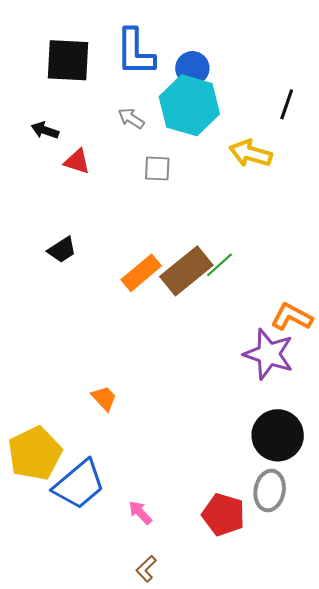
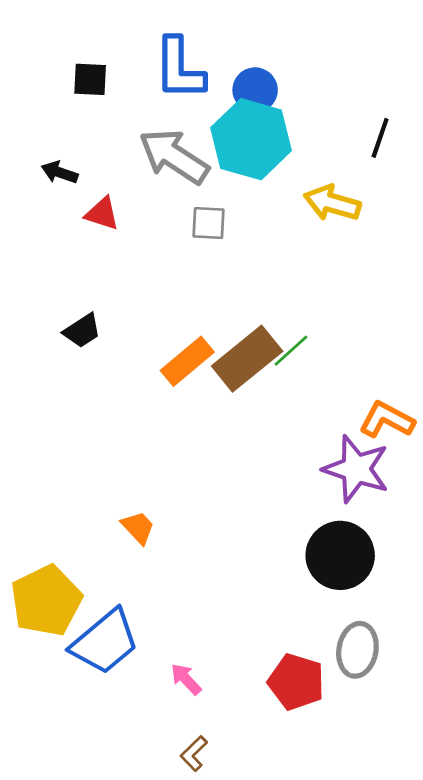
black square: (68, 60) -> (90, 79), size x0.6
gray arrow: (131, 118) -> (174, 156), size x2.0
black circle: (278, 435) -> (340, 555), moved

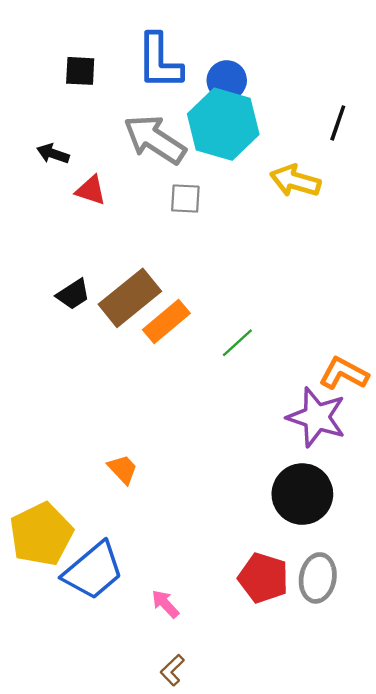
green line: (291, 351) -> (237, 343), moved
brown rectangle: (247, 359) -> (130, 298), moved
red pentagon: (296, 682) -> (263, 578), moved

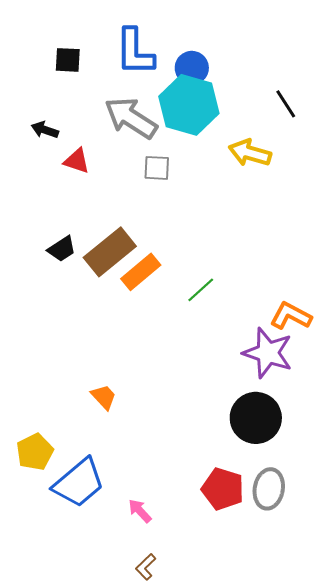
black line: (338, 123) -> (286, 104), turned -52
yellow pentagon: (41, 534) -> (35, 452), size x0.7

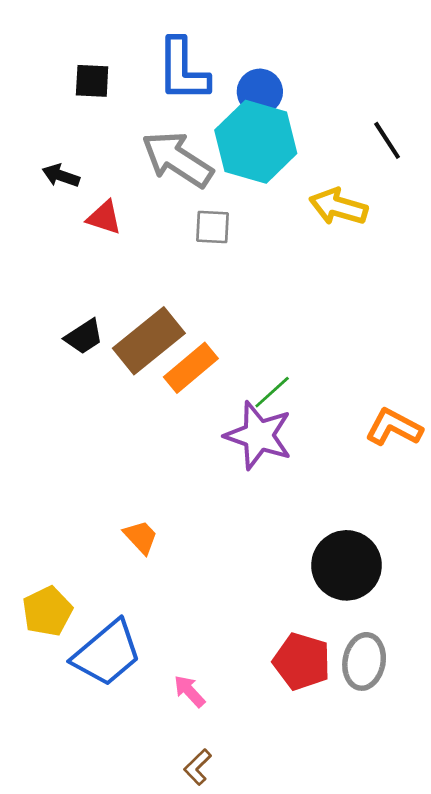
purple star: (268, 353) -> (258, 435), moved

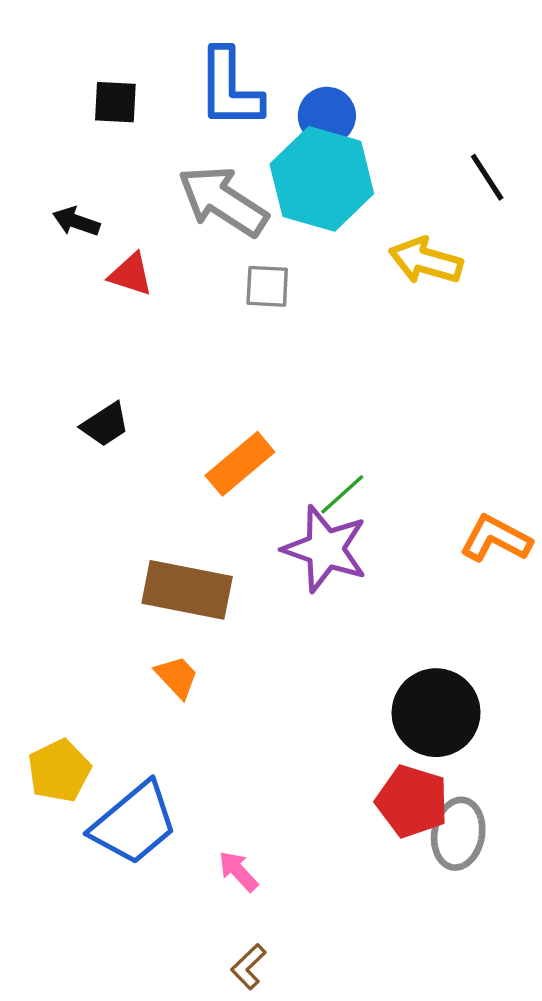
brown rectangle: (149, 341) -> (187, 590), moved, turned 50
red pentagon: (302, 661) -> (412, 801), moved

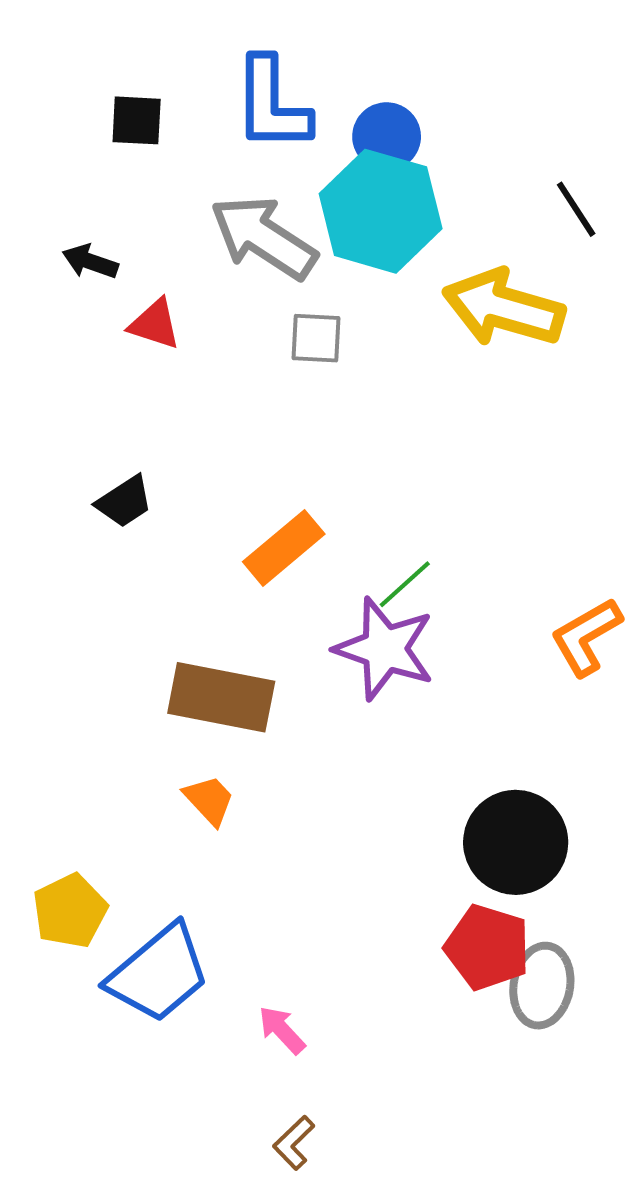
yellow arrow: (426, 261) -> (504, 308), size x1.4
orange L-shape: (496, 539) -> (586, 637), turned -58

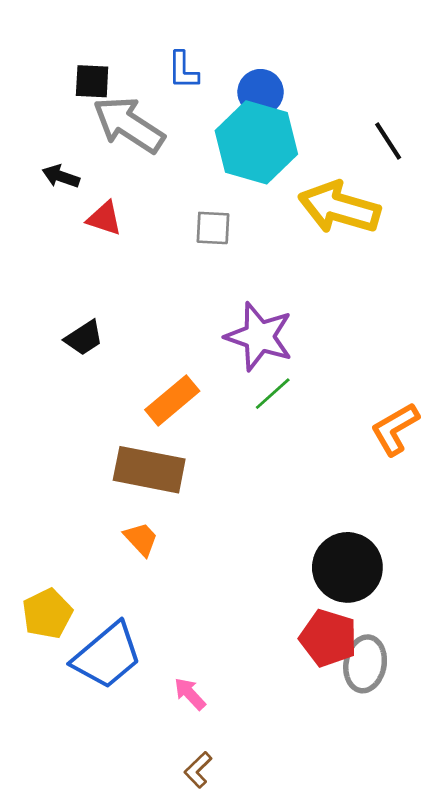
blue L-shape: (272, 104) -> (183, 70), size x0.6
gray arrow: (264, 237) -> (129, 125), moved
orange rectangle: (284, 548) -> (172, 400), moved
purple star: (385, 649) -> (259, 337), moved

